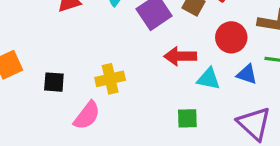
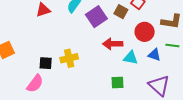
black square: (54, 82) -> (46, 63), moved
pink semicircle: (87, 115) -> (35, 84), moved

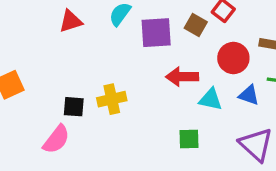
purple square: (96, 17) -> (156, 33), turned 30

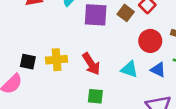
red arrow: (182, 77) -> (91, 64), moved, turned -130
green square: (189, 139) -> (95, 96), moved

